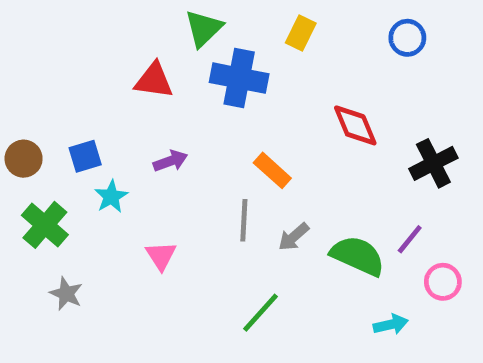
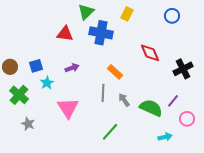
gray arrow: (294, 237) -> (124, 100), turned 96
pink triangle: (161, 256) -> (68, 108), size x1.6

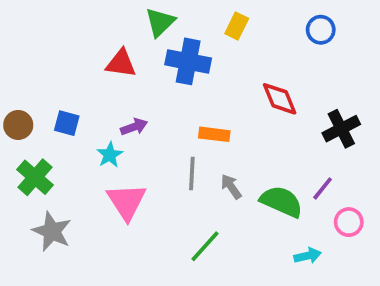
blue square: (36, 66) -> (67, 123), turned 32
orange rectangle: (115, 72) -> (214, 134), turned -35
cyan star: (47, 83) -> (110, 155), moved
gray star: (28, 124) -> (52, 231), size x1.5

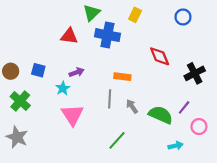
gray star: (52, 231) -> (17, 137), moved

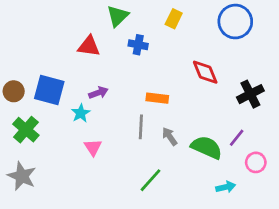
blue circle: (183, 17) -> (235, 22), size x1.6
blue cross: (107, 35) -> (138, 45), size x0.6
blue square: (38, 70) -> (49, 90), size x1.6
pink triangle: (72, 115) -> (93, 147), size x0.6

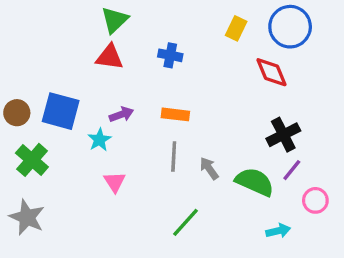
green triangle: (118, 16) -> (115, 20), moved
yellow rectangle: (174, 19) -> (236, 28), moved
red diamond: (205, 72) -> (272, 72), moved
black cross: (250, 94) -> (283, 135), moved
orange rectangle: (157, 98) -> (175, 114), moved

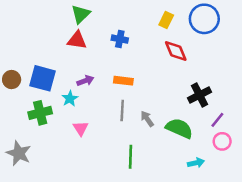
red diamond: (272, 72) -> (176, 51), moved
green cross: (32, 160) -> (40, 113), moved, turned 35
purple line: (292, 170) -> (217, 120), moved
green line: (185, 222) -> (131, 157), turned -40

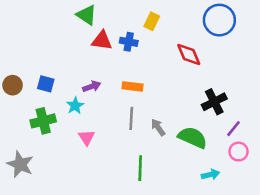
green triangle: (81, 14) -> (87, 15), turned -42
yellow rectangle: (166, 20) -> (152, 21), moved
red triangle: (77, 40) -> (102, 40), moved
blue square: (42, 78) -> (46, 84), size x0.6

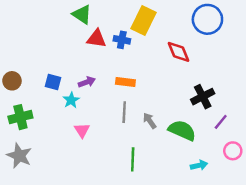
yellow rectangle: (152, 21) -> (144, 21), size x1.6
blue square: (46, 84) -> (53, 82), moved
green cross: (43, 121) -> (20, 117), moved
pink circle: (239, 152) -> (233, 151), moved

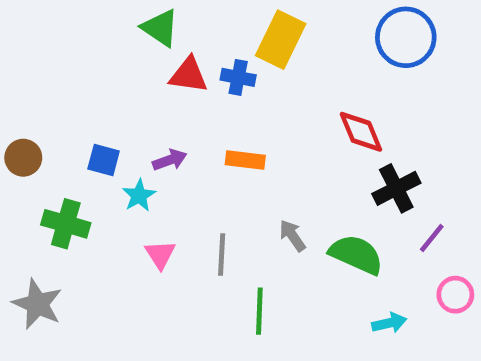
red diamond: (179, 52) -> (361, 132), moved
gray line: (124, 112) -> (222, 254), moved
green cross: (20, 117) -> (66, 224), moved, turned 30

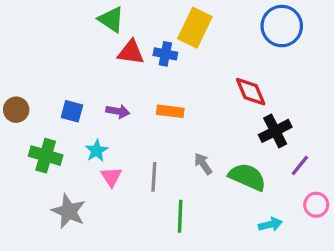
purple arrow: (170, 160) -> (118, 111), turned 30
cyan star: (139, 195) -> (96, 151), moved
gray star: (37, 304) -> (69, 211), moved

